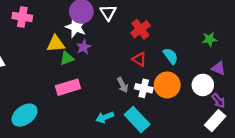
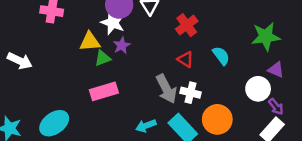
green star: (210, 39) -> (266, 37), size x1.6
gray arrow: (123, 85) -> (166, 89), size x1.6
orange circle: (167, 85) -> (217, 119), moved

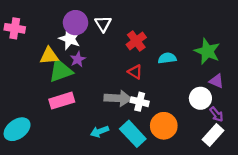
green star: (266, 37) -> (207, 51), turned 30
cyan semicircle: (221, 56) -> (167, 58), moved, turned -60
green triangle: (103, 58) -> (61, 71), size x1.6
gray arrow: (166, 89) -> (118, 98), turned -60

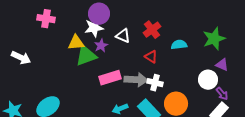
white triangle: (103, 24) -> (123, 36), moved, turned -35
white star: (70, 39) -> (94, 28), turned -30
green star: (207, 51) -> (214, 39), turned 30
pink rectangle: (62, 101) -> (110, 78), moved

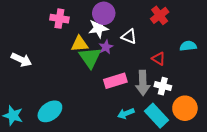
pink cross: (46, 19) -> (59, 19), moved
red cross: (152, 30) -> (160, 15), moved
green triangle: (86, 56) -> (90, 58), turned -45
gray arrow: (136, 80) -> (143, 83), turned 85

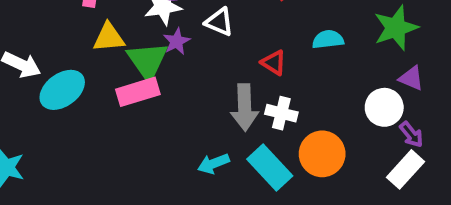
yellow triangle: (79, 44) -> (109, 38), moved
pink rectangle: (115, 81) -> (138, 92), moved
cyan ellipse: (50, 111) -> (62, 90), moved

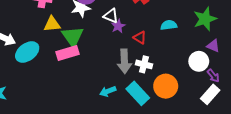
purple star: (177, 41) -> (118, 26), moved

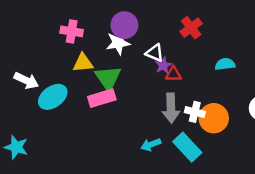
red triangle: (140, 38) -> (173, 74), moved, turned -32
orange circle: (166, 86) -> (214, 118), moved

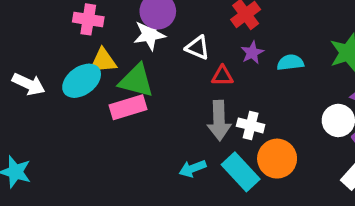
purple star: (163, 65) -> (252, 53), moved
green triangle: (108, 78) -> (136, 81), turned -40
cyan ellipse: (53, 97) -> (82, 81), moved
orange circle: (214, 118) -> (277, 159), moved

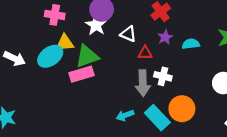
white star: (150, 34) -> (96, 25), turned -30
green triangle: (136, 81) -> (87, 56), turned -35
white cross: (251, 125) -> (163, 76), moved

